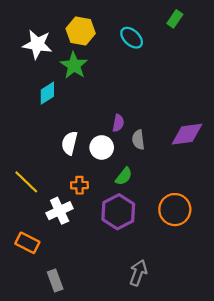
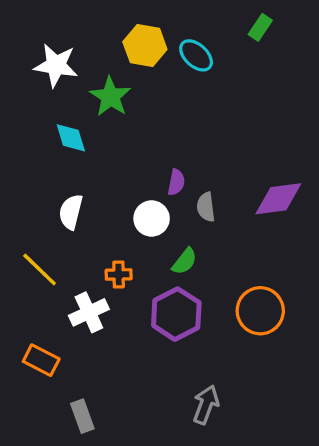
yellow hexagon: (81, 31) -> (145, 46), moved
cyan diamond: (47, 93) -> (71, 138), turned -75
white semicircle: (69, 143) -> (71, 212), moved

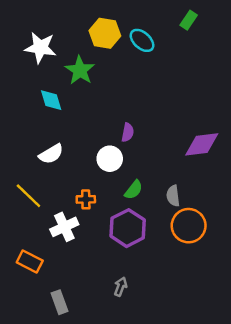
gray semicircle: (206, 207) -> (173, 196), moved
white semicircle: (71, 212) -> (51, 154), turned -135
gray arrow: (206, 405) -> (120, 287), moved, size x0.7

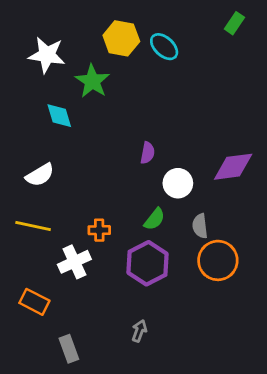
green rectangle: (189, 20) -> (234, 23), moved
white semicircle: (51, 154) -> (40, 175), moved
white circle: (110, 159) -> (178, 183), moved
yellow line: (28, 196) -> (33, 226), turned -32

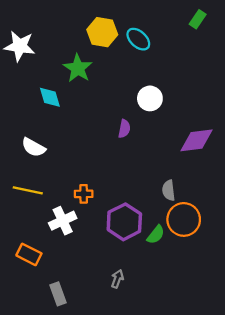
white star: (47, 55) -> (20, 46), moved
white semicircle: (40, 175) -> (34, 147), turned 60
white circle: (178, 183) -> (150, 98), moved
green semicircle: (154, 219) -> (156, 235), moved

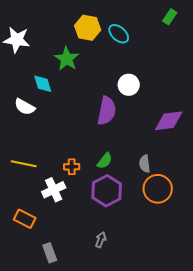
purple semicircle: (124, 129) -> (107, 111), size x1.8
white semicircle: (34, 147) -> (25, 107), moved
green semicircle: (156, 235) -> (105, 161), moved

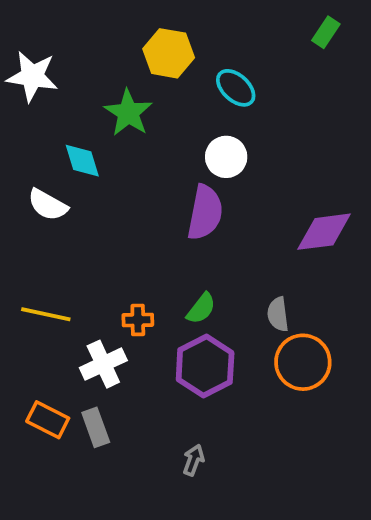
cyan ellipse: (119, 34) -> (236, 88), moved
white circle: (129, 85) -> (226, 157), moved
gray rectangle: (50, 253) -> (96, 427), moved

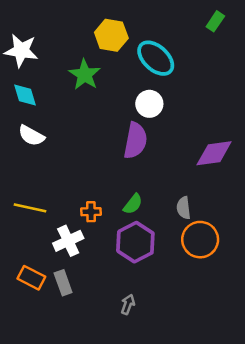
cyan ellipse: (236, 88) -> (156, 58), size x1.4
cyan diamond: (82, 161) -> (25, 95), moved

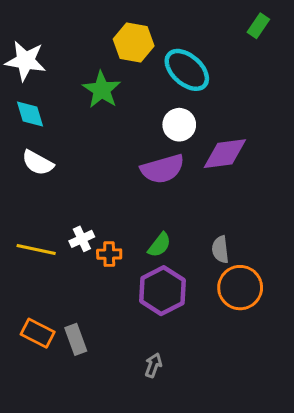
purple semicircle: (135, 141) -> (162, 169), turned 63
purple diamond: (214, 153) -> (225, 154), moved
white cross: (68, 241) -> (82, 239), moved, size x0.7

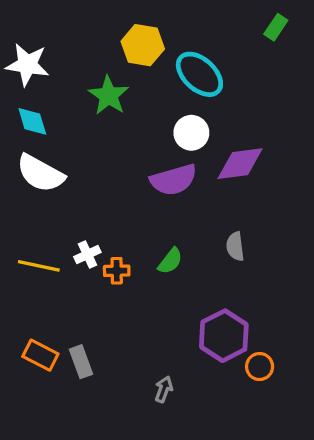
white semicircle: (38, 163) -> (40, 173), size x1.4
gray semicircle: (220, 250) -> (235, 246), moved
orange circle: (240, 288) -> (260, 367), moved, size x0.6
purple hexagon: (162, 291) -> (224, 336), moved

